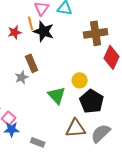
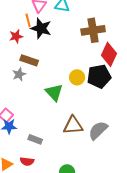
red star: (15, 32) -> (16, 36), moved
brown rectangle: (32, 63) -> (29, 60), turned -48
black pentagon: (92, 101) -> (99, 76), moved, turned 30

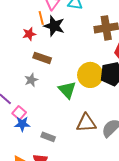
gray star: (19, 74) -> (31, 80), moved
yellow circle: (77, 77) -> (90, 75), size x1.6

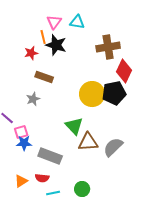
green triangle: (67, 90) -> (74, 126), moved
pink square: (19, 113) -> (21, 132), turned 32
gray rectangle: (48, 137) -> (50, 156), size x1.6

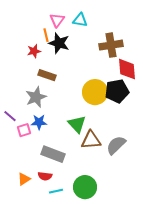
red diamond: (124, 71) -> (127, 69), turned -30
gray star: (33, 99) -> (36, 97), size x1.5
blue star: (24, 143) -> (39, 122), moved
green circle: (82, 189) -> (85, 187), size x1.5

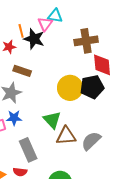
pink triangle: (57, 20) -> (45, 24), moved
gray rectangle: (53, 154) -> (28, 150), turned 45

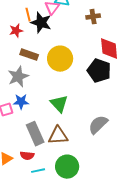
brown cross: (86, 41) -> (93, 17), moved, size x0.6
black pentagon: (92, 87) -> (99, 71), turned 30
yellow circle: (70, 88) -> (60, 59), moved
brown triangle: (66, 136) -> (58, 136), moved

